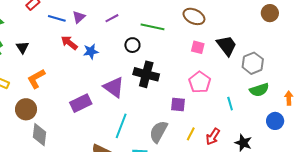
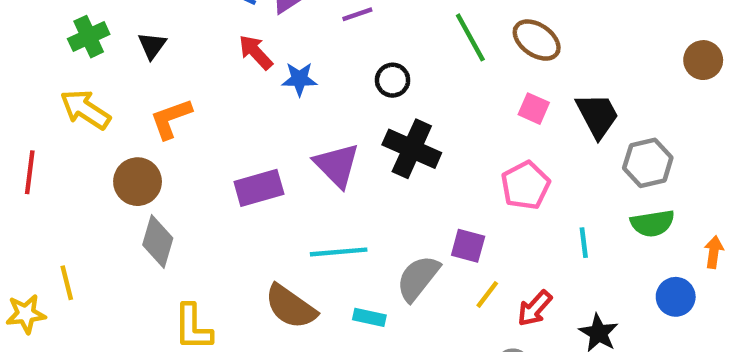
green line: (152, 27) -> (470, 37), moved, turned 40
purple square: (178, 105) -> (468, 246), moved
cyan line: (121, 126) -> (339, 252), turned 55

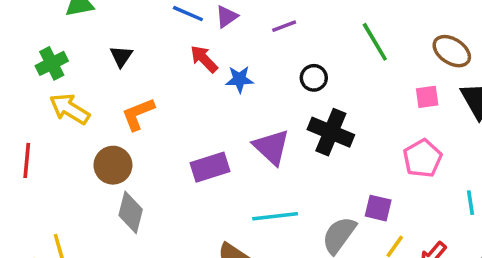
green cross: (89, 37) -> (52, 63), moved
brown ellipse: (537, 40) -> (452, 51), moved
pink square: (534, 109) -> (427, 97), turned -30

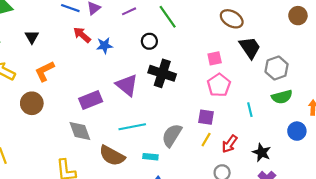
green line: (375, 42) -> (168, 17), moved
pink square: (427, 97) -> (215, 58), moved
purple square: (378, 208) -> (206, 117), moved
gray diamond: (131, 212) -> (80, 131), moved, turned -30

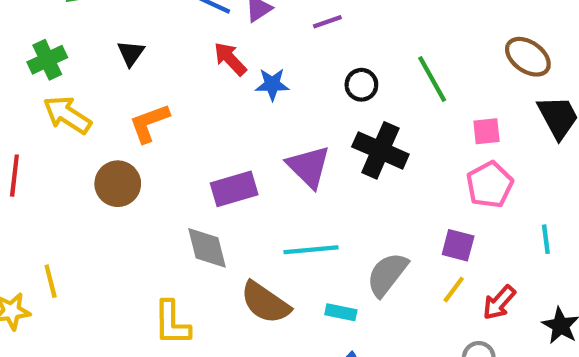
green line: (168, 17) -> (432, 79), moved

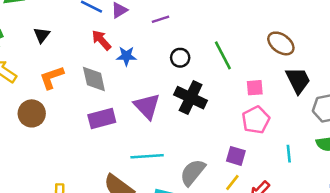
gray diamond: (207, 248) -> (94, 79), moved

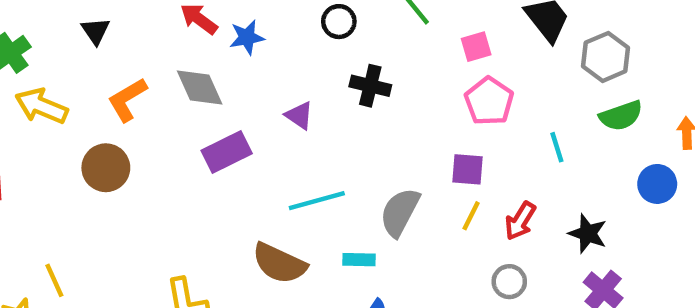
black cross: (191, 98) -> (370, 86), size x0.7
purple triangle: (147, 106) -> (299, 115), size x0.6

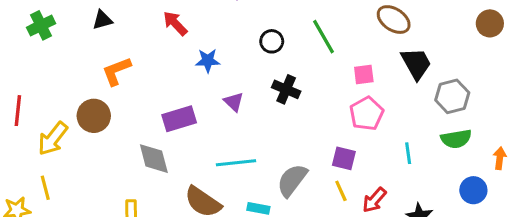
black triangle: (96, 31) -> (102, 20), turned 40
blue star: (247, 37) -> (208, 61), moved
gray diamond: (200, 87) -> (154, 159), moved
yellow arrow: (41, 106) -> (53, 139), moved, turned -84
yellow line: (471, 216) -> (341, 191), turned -60

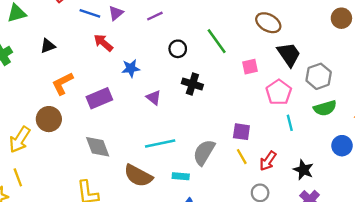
pink pentagon: (367, 114) -> (279, 92), moved
purple rectangle: (179, 119) -> (99, 98), moved

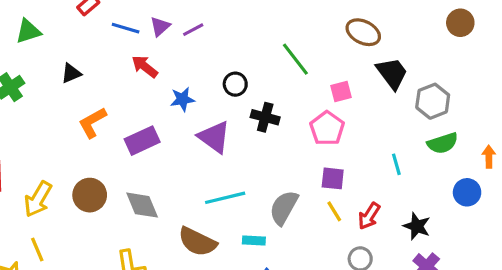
purple line: (155, 16) -> (193, 30), moved
black circle: (178, 49) -> (235, 84), moved
pink pentagon: (279, 92) -> (327, 128), moved
purple triangle: (154, 98) -> (214, 137), size x1.6
brown circle: (49, 119) -> (90, 195), moved

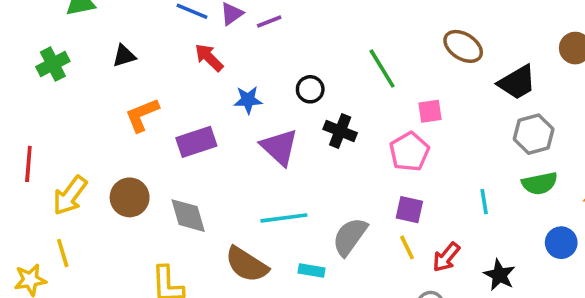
black trapezoid: (392, 73) -> (517, 82), moved, turned 90

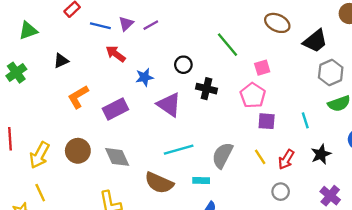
purple square: (409, 210) -> (267, 121), moved
black star: (499, 275) -> (321, 154), moved, turned 30

